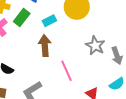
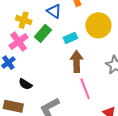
brown arrow: (45, 46) -> (77, 61), moved

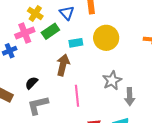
brown arrow: (77, 61) -> (63, 65), moved
black semicircle: (25, 84) -> (31, 83), moved, turned 88

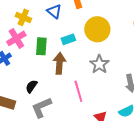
green rectangle: (50, 31) -> (41, 46), moved, turned -42
gray star: (112, 80) -> (99, 64), moved

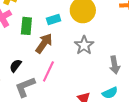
brown arrow: (59, 63) -> (44, 43), turned 30
pink line: (78, 91) -> (48, 71), moved, turned 40

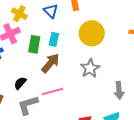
cyan rectangle: (54, 20) -> (54, 39), moved, turned -64
pink line: (48, 71) -> (52, 92), turned 45

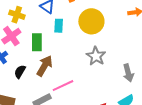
cyan rectangle: (54, 39) -> (59, 26), moved
brown arrow: (50, 63) -> (45, 66), moved
black semicircle: (20, 83) -> (20, 72), moved

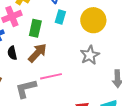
black semicircle: (20, 72) -> (12, 53), turned -56

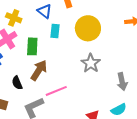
black semicircle: (12, 53) -> (17, 83), moved

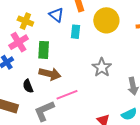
yellow circle: (88, 28) -> (106, 20), moved
cyan rectangle: (55, 31) -> (75, 32), moved
brown arrow: (39, 70) -> (50, 74), turned 70

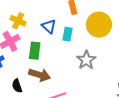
blue triangle: (56, 15) -> (49, 26), moved
gray star: (102, 67) -> (86, 60), moved

